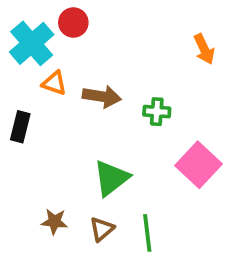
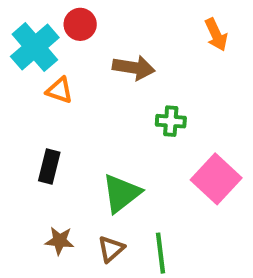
orange arrow: (204, 49) -> (216, 35), moved
brown arrow: (102, 96) -> (134, 68), moved
black rectangle: (20, 127) -> (49, 167), moved

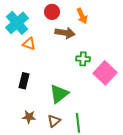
red circle: (80, 24) -> (52, 12), moved
orange arrow: (216, 35) -> (82, 16), moved
pink square: (216, 179) -> (105, 73), moved

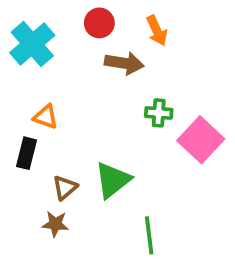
orange triangle: (29, 44) -> (46, 117), moved
black rectangle: (24, 81) -> (27, 153), moved
brown triangle: (54, 121) -> (65, 188), moved

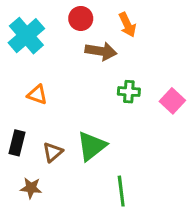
pink square: (201, 140) -> (172, 101), moved, size x0.7
black rectangle: (27, 153) -> (17, 143), moved
brown star: (55, 224) -> (31, 188), moved

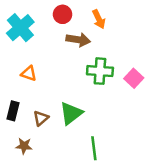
green cross: (129, 92) -> (100, 71), size x1.5

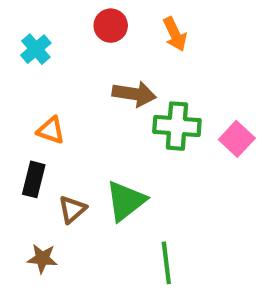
cyan cross: (20, 28) -> (36, 49), size x0.6
brown arrow: (78, 40) -> (134, 94), moved
black rectangle: (13, 111) -> (34, 179), moved

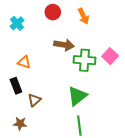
pink square: (237, 139) -> (110, 56), moved
black rectangle: (34, 179) -> (16, 86), turned -35
green triangle: (126, 201) -> (77, 96), moved

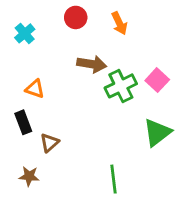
green cross: (84, 60) -> (121, 86), turned -30
green triangle: (77, 96) -> (157, 132), moved

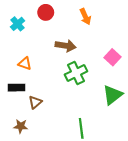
red circle: (76, 17) -> (46, 12), moved
green cross: (121, 86) -> (76, 73), moved
black rectangle: (23, 122) -> (16, 88), turned -70

